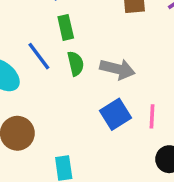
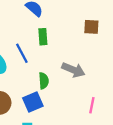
green semicircle: (76, 64) -> (44, 81), moved
blue square: (116, 114) -> (33, 102), moved

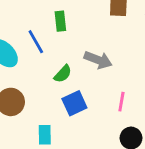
green semicircle: (44, 81) -> (63, 74), turned 49
blue square: (33, 102) -> (74, 103), moved

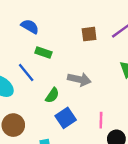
green rectangle: (60, 21) -> (43, 53), turned -56
pink line: (121, 102) -> (101, 120), moved

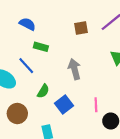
gray arrow: (79, 79) -> (74, 69), turned -114
green semicircle: (52, 95) -> (43, 91), moved

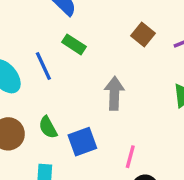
brown square: (81, 28) -> (143, 34), turned 32
green semicircle: (43, 91) -> (48, 127), moved, turned 104

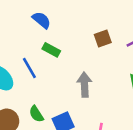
brown square: (143, 34) -> (103, 38), turned 36

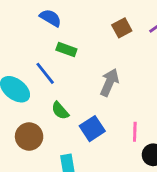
gray arrow: (84, 85) -> (109, 82), turned 35
green semicircle: (36, 114) -> (60, 111), moved

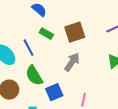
brown square: (122, 28) -> (75, 32), moved, size x1.5
green semicircle: (60, 111) -> (34, 75), size x1.5

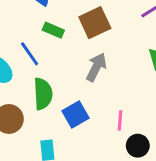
green semicircle: (34, 75) -> (43, 94), turned -145

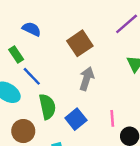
green rectangle: (53, 30) -> (16, 54), moved, turned 42

